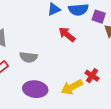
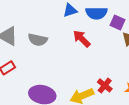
gray semicircle: (29, 57) -> (38, 40), moved

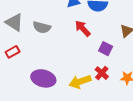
purple square: (118, 23) -> (106, 49), moved

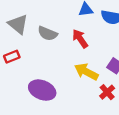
red arrow: (83, 29) -> (80, 39), moved
yellow arrow: (80, 82) -> (86, 72), moved, turned 40

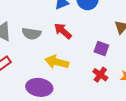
yellow arrow: (86, 72) -> (57, 62), moved

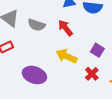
yellow arrow: (57, 62) -> (67, 56), moved

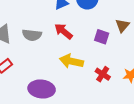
purple square: (97, 50) -> (102, 37), moved

